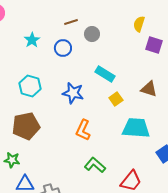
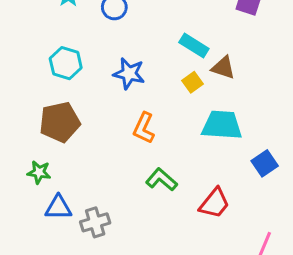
cyan rectangle: (105, 74) -> (194, 45), moved
brown triangle: (149, 89) -> (223, 68), moved

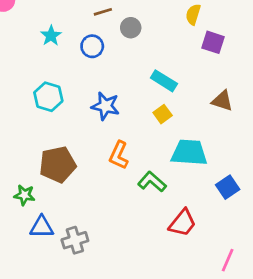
brown triangle: (223, 68) -> (222, 101), moved
brown pentagon: (60, 122) -> (58, 164), moved
green L-shape: (161, 180) -> (152, 182), moved

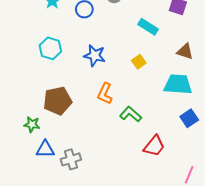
cyan rectangle: (164, 81) -> (148, 27), moved
cyan trapezoid: (189, 153) -> (178, 84), moved

